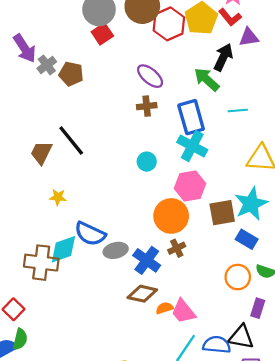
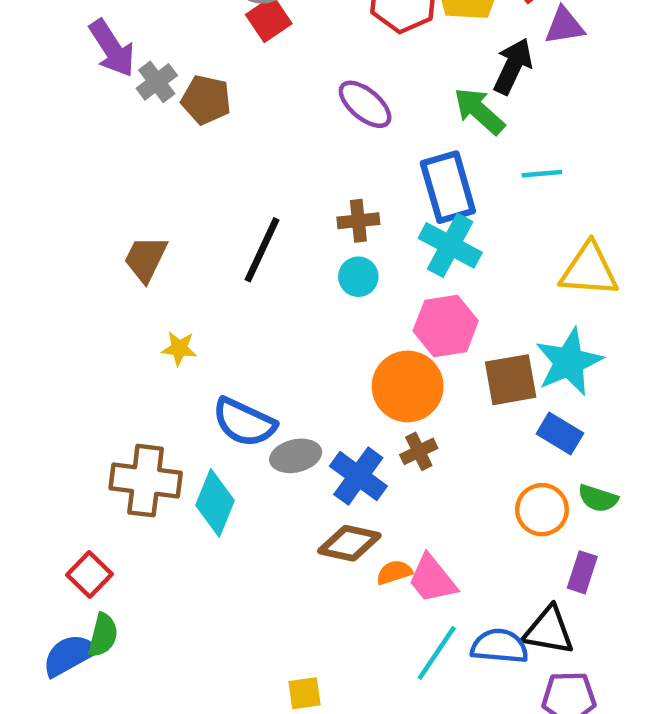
brown cross: (147, 106) -> (358, 221), moved
black line: (71, 140) -> (262, 250), moved, turned 64
cyan diamond: (63, 249) -> (215, 503), moved, turned -48

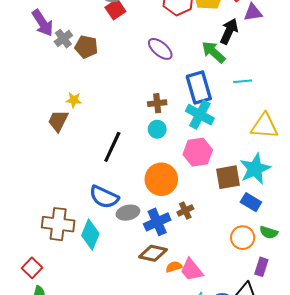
black line: (262, 250) -> (112, 147), moved
yellow star: (179, 348) -> (74, 100), moved
orange circle: (408, 386) -> (161, 179), moved
blue cross: (358, 476) -> (157, 222), turned 30

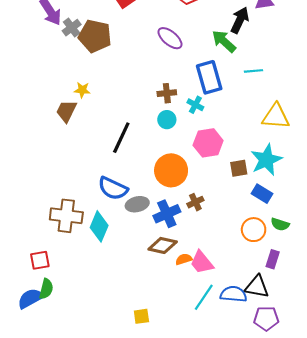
brown pentagon: (86, 47) -> (95, 36), size x1.4
cyan cross: (200, 115) -> (195, 105), moved, size x0.6
brown square: (228, 177) -> (239, 168), size x0.7
red square: (32, 268) -> (40, 260), turned 36

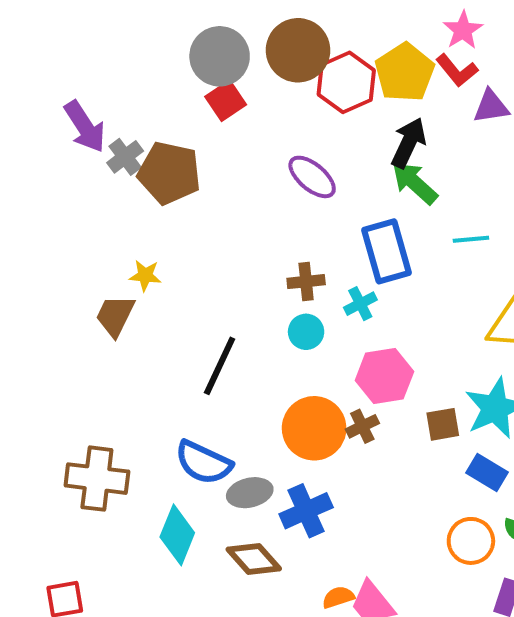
black arrow: (240, 20) -> (409, 143), moved
cyan cross: (195, 105) -> (360, 304), turned 35
brown cross: (195, 202) -> (362, 426), moved
brown cross: (66, 216) -> (97, 479), moved
brown diamond: (163, 245) -> (254, 559), moved, turned 36

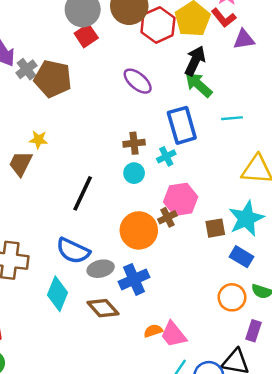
brown cross: (362, 426) -> (167, 217), moved

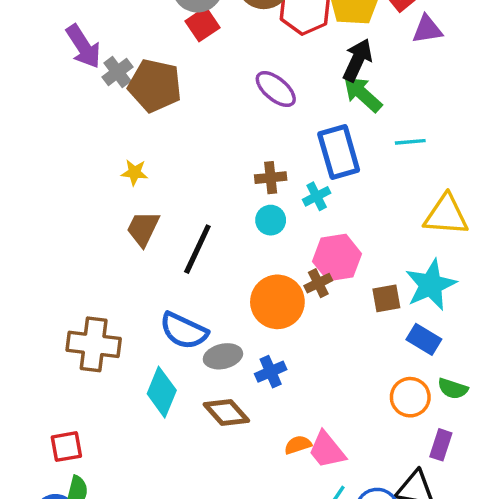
brown trapezoid: (21, 164) -> (143, 229), moved
blue cross: (134, 279) -> (271, 372), size x0.7

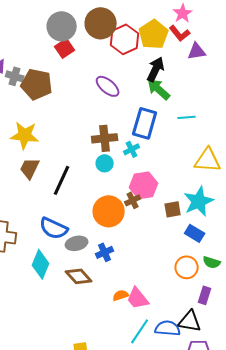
gray cross: (117, 72) -> (15, 76), turned -36
blue rectangle: (339, 152) -> (145, 123), turned 32
yellow star: (134, 172) -> (25, 135), size x1.8
brown cross: (271, 178) -> (105, 138), size x1.4

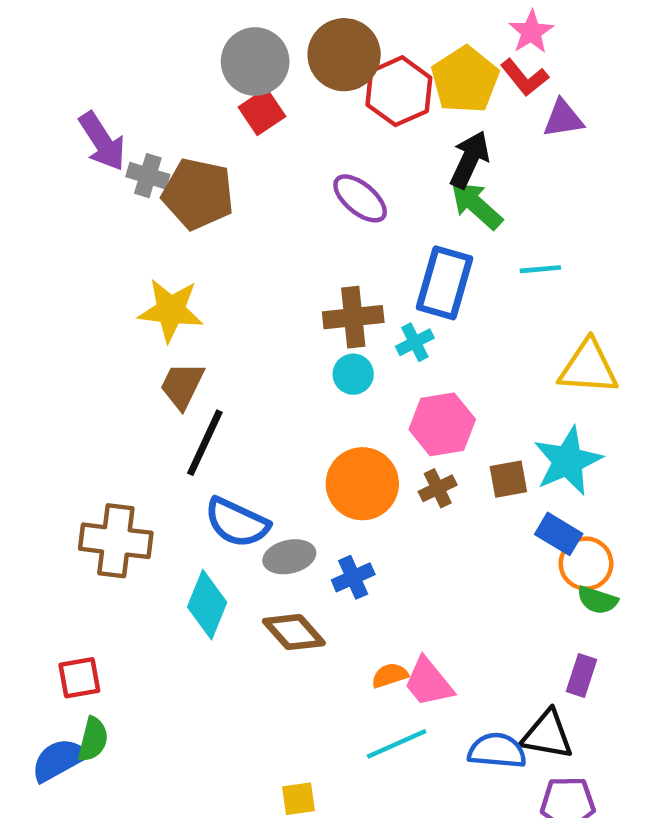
black line: (62, 180) -> (205, 443), moved
brown cross: (133, 200) -> (438, 488), moved
orange circle: (187, 267) -> (586, 564), moved
cyan line: (140, 331) -> (397, 744), moved, turned 32

